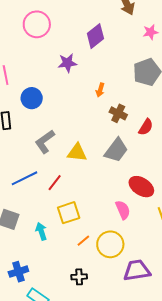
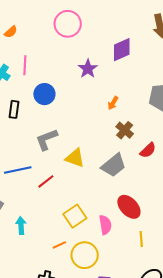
purple star: (67, 63) -> (88, 69), turned 30
yellow square: (69, 213) -> (75, 216), moved, turned -30

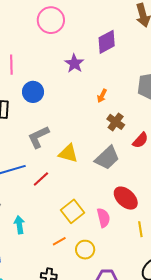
yellow circle: (85, 255) -> (85, 250), size x0.7

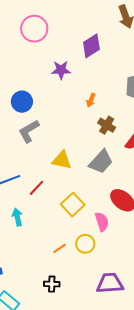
purple star: (74, 63) -> (61, 70), turned -30
gray L-shape: (38, 137) -> (29, 131), moved
yellow square: (73, 211) -> (73, 205), moved
cyan arrow: (19, 225) -> (17, 217), moved
yellow circle: (85, 250) -> (85, 244), moved

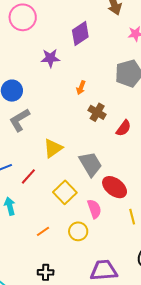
yellow triangle: (62, 160) -> (53, 148), turned -45
gray trapezoid: (101, 162) -> (90, 164), moved, turned -72
orange line: (59, 248) -> (43, 231), moved

